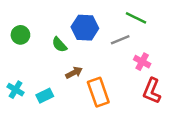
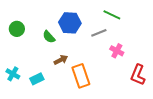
red L-shape: (152, 91) -> (138, 75), moved

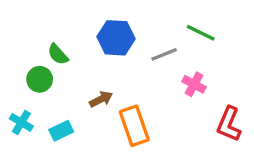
green line: (112, 15) -> (201, 33), moved
green circle: (17, 29) -> (40, 79), moved
green semicircle: (49, 37) -> (58, 54), moved

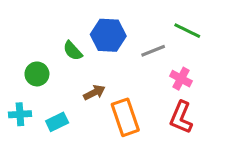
green semicircle: (58, 54) -> (73, 51), moved
cyan cross: (21, 122) -> (20, 114), turned -35
red L-shape: (229, 124) -> (181, 117), moved

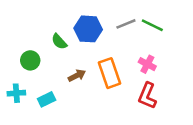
gray line: (153, 51) -> (126, 24), moved
orange rectangle: (125, 117) -> (110, 73), moved

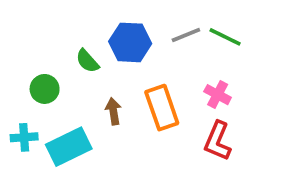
brown arrow: (77, 76) -> (113, 111), turned -72
cyan rectangle: (47, 99) -> (69, 147), size x1.6

